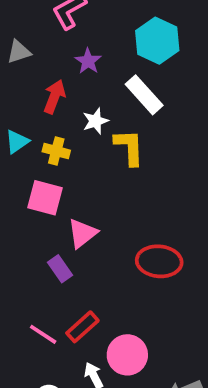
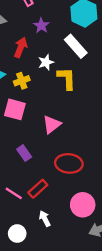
yellow cross: (56, 151) -> (22, 81), turned -35
pink triangle: (82, 233) -> (52, 124), moved
red ellipse: (159, 261) -> (69, 163), moved
pink circle: (127, 355) -> (83, 205), moved

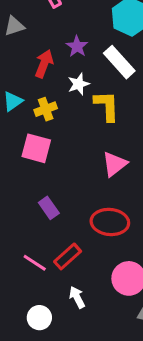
purple star: (41, 26) -> (77, 46), moved
pink triangle: (52, 124) -> (115, 164), moved

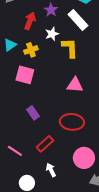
pink triangle: (115, 164) -> (75, 85), turned 42
pink line: (35, 263) -> (15, 151), moved

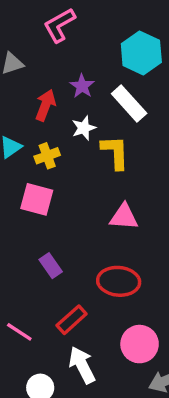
white arrow: (51, 170) -> (82, 365), size x1.5

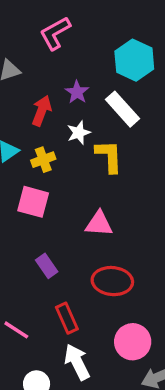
pink triangle: (124, 217) -> (99, 224), moved
red rectangle: (72, 320) -> (67, 318), turned -72

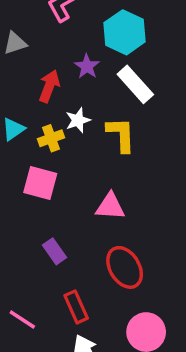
cyan hexagon: (134, 60) -> (125, 32), moved
white star: (79, 133) -> (78, 120), moved
red ellipse: (112, 281) -> (125, 267), turned 54

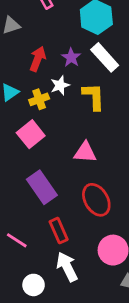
purple star: (87, 66) -> (71, 57), moved
pink square: (40, 183) -> (31, 134), turned 36
purple rectangle: (55, 251) -> (42, 187), size x1.6

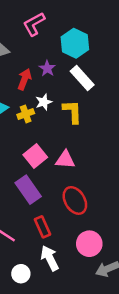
purple star: (71, 57) -> (47, 68), moved
pink square: (31, 134) -> (35, 156), moved

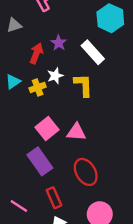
cyan hexagon: (75, 43) -> (110, 18), moved

